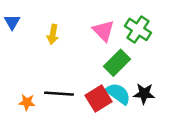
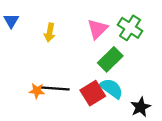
pink triangle: (103, 31) -> (97, 29), turned 30
black star: (144, 94) -> (141, 107), moved, turned -30
orange star: (27, 102) -> (37, 91), moved

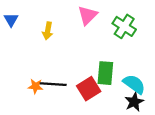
pink triangle: (97, 29) -> (88, 15), moved
green rectangle: (110, 59) -> (105, 73), moved, turned -40
cyan semicircle: (111, 88) -> (134, 84), moved

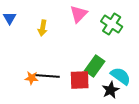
green rectangle: (105, 73) -> (95, 66), turned 30
red square: (89, 89) -> (80, 80), turned 30
black star: (134, 102) -> (111, 90), moved

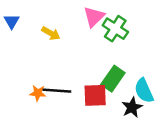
green cross: (112, 24) -> (115, 29), moved
yellow arrow: (43, 28) -> (51, 33), turned -70
cyan semicircle: (121, 76) -> (144, 91), turned -150

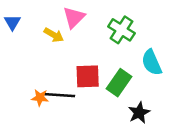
pink triangle: (94, 17) -> (74, 17), moved
cyan semicircle: (144, 91) -> (152, 62), moved
red square: (95, 95) -> (88, 76), moved

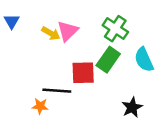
pink triangle: (74, 17) -> (68, 31), moved
green rectangle: (119, 83) -> (108, 60), moved
orange star: (40, 98) -> (40, 106), moved

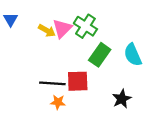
green cross: (115, 29) -> (85, 26), moved
red square: (83, 73) -> (78, 81), moved
orange star: (40, 106) -> (58, 102), moved

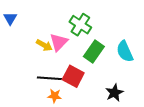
pink triangle: (62, 28) -> (59, 42), moved
yellow arrow: (47, 31) -> (44, 45), moved
red square: (78, 81) -> (73, 76), turned 30

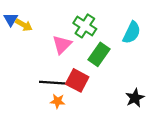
yellow arrow: (44, 45) -> (24, 25), moved
cyan semicircle: (125, 51) -> (132, 33), moved, turned -130
black star: (114, 93) -> (135, 98), moved

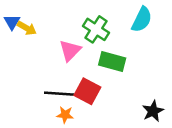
cyan semicircle: (132, 33) -> (142, 19), moved
green rectangle: (99, 54) -> (112, 62), turned 70

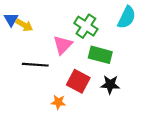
black line: (59, 94) -> (35, 65), moved
black star: (153, 111) -> (110, 85), moved, turned 30

